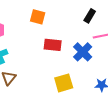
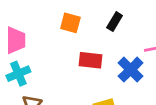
black rectangle: (90, 16) -> (115, 22), moved

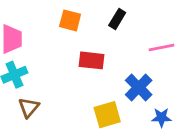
blue cross: (131, 70) -> (139, 87), moved

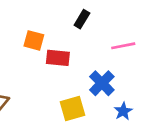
orange square: (70, 20) -> (34, 40), moved
blue star: (161, 117) -> (123, 111), turned -30

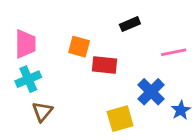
black rectangle: (82, 19) -> (130, 24), turned 36
blue star: (123, 111) -> (181, 110), moved

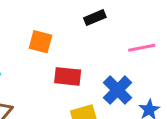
red rectangle: (105, 65) -> (68, 76), moved

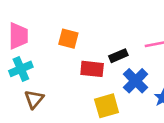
black rectangle: (95, 18) -> (118, 56), moved

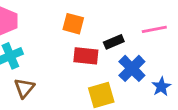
orange square: (68, 39) -> (73, 24), moved

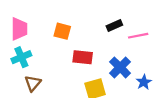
orange square: (73, 24) -> (62, 31), moved
black rectangle: (114, 42) -> (114, 25), moved

